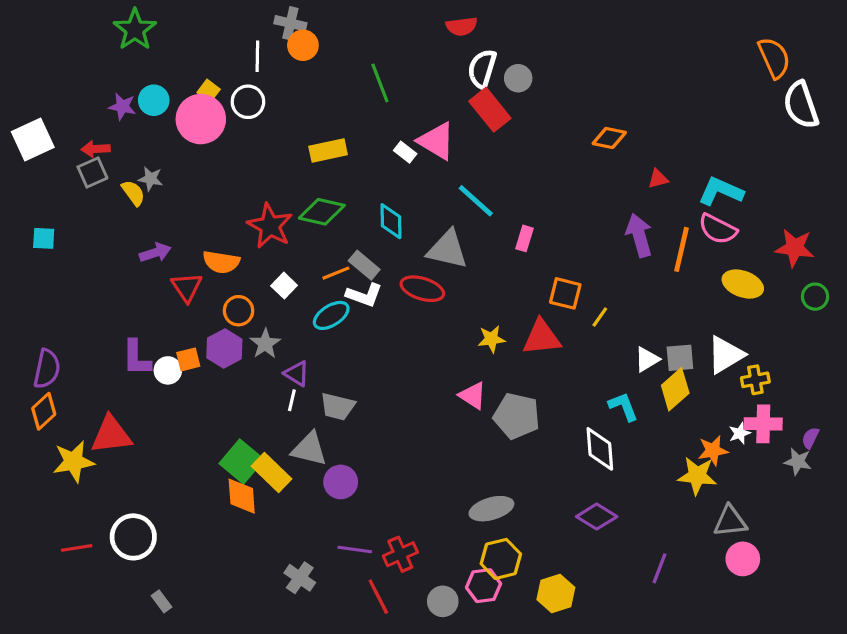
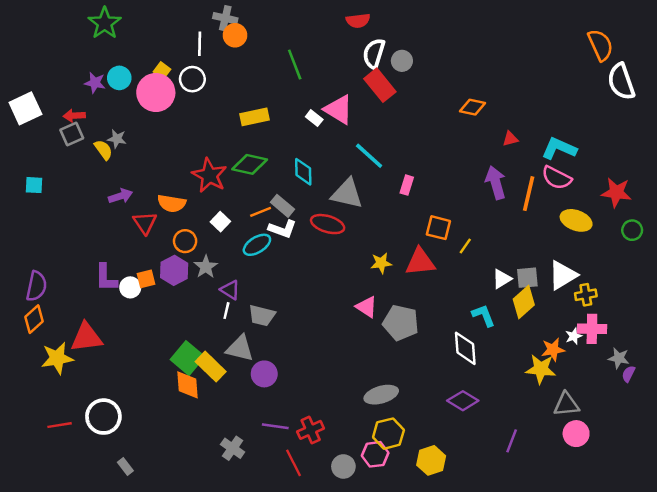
purple semicircle: (810, 438) -> (628, 374), moved

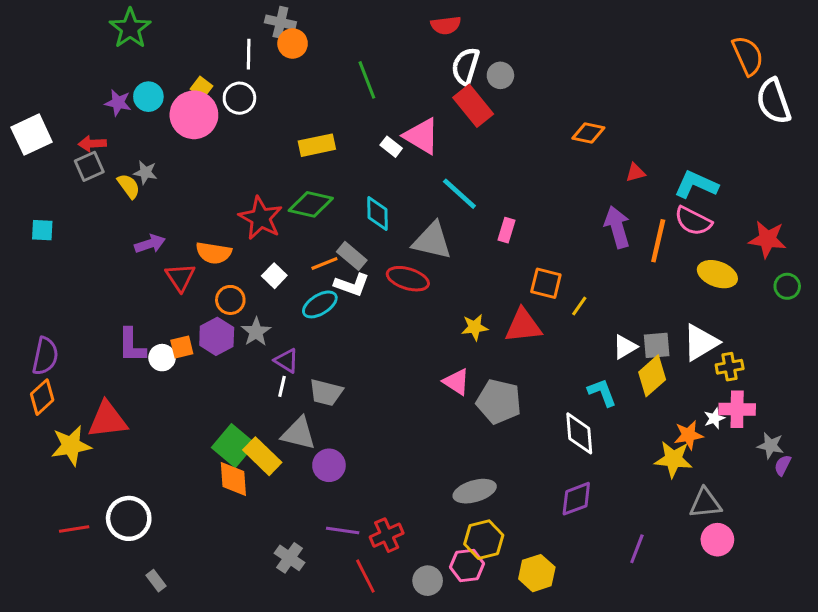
purple diamond: (463, 401) -> (576, 499), turned -52

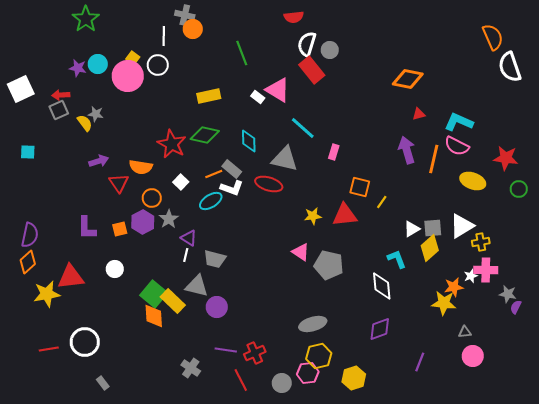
orange diamond: (588, 133) -> (408, 79), moved, size x1.4
white circle: (162, 358) -> (115, 269), moved
gray triangle: (705, 503) -> (465, 332), size x0.6

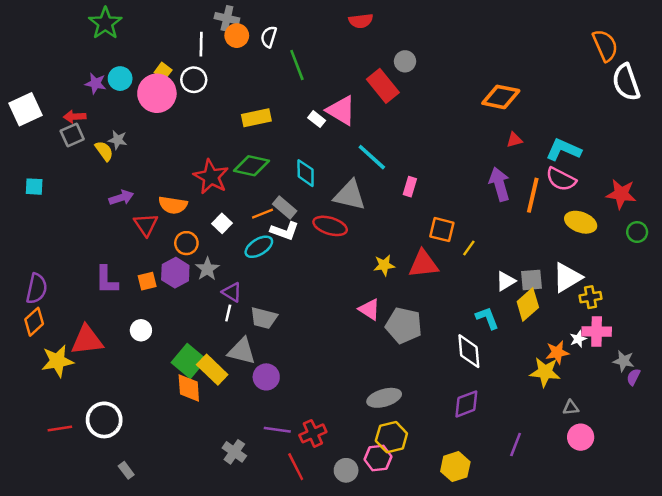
white semicircle: (307, 44) -> (269, 37), moved, size x0.7
yellow hexagon: (354, 378) -> (455, 467), moved

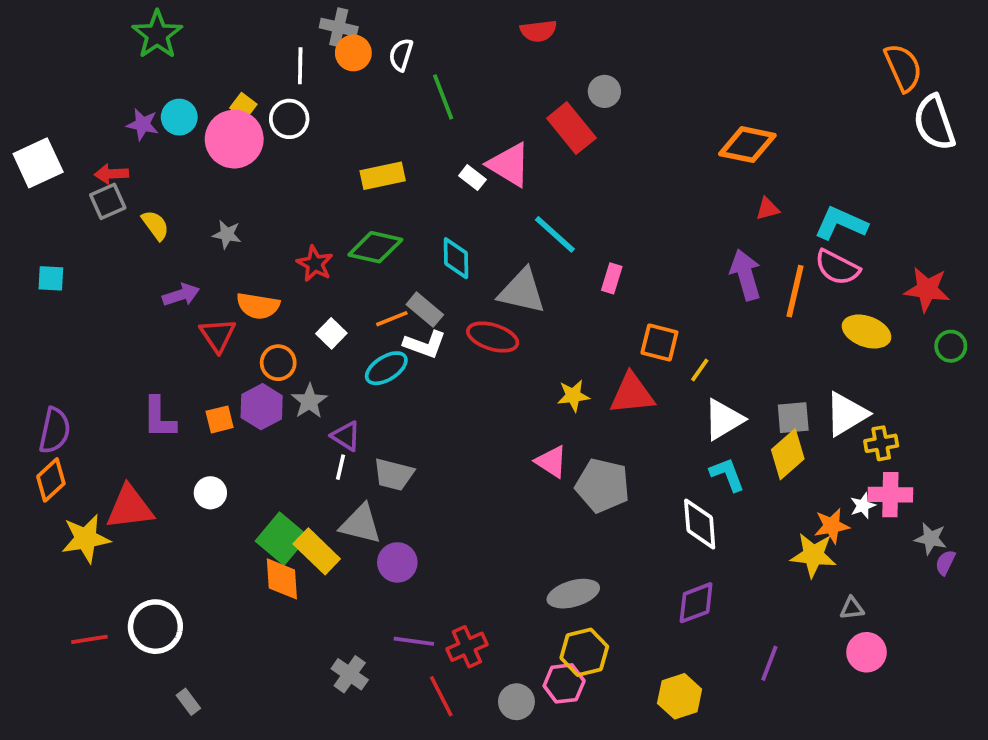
gray star: (118, 140) -> (227, 234), moved
red star: (211, 177) -> (315, 264), size x0.7
white triangle: (506, 281) -> (724, 419), moved, size x1.4

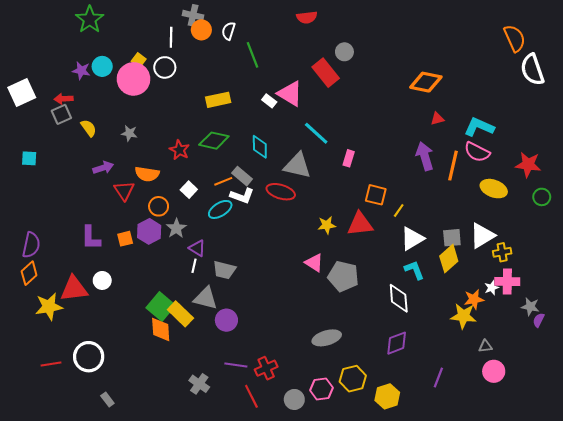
white circle: (210, 493) -> (102, 280), moved
yellow hexagon: (584, 652) -> (353, 379), moved

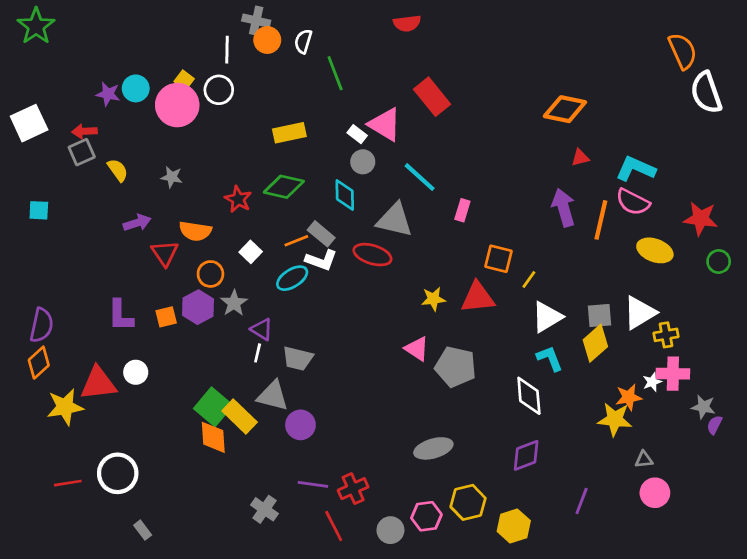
green star: (90, 19) -> (36, 26), moved
gray circle: (344, 52) -> (363, 162), moved

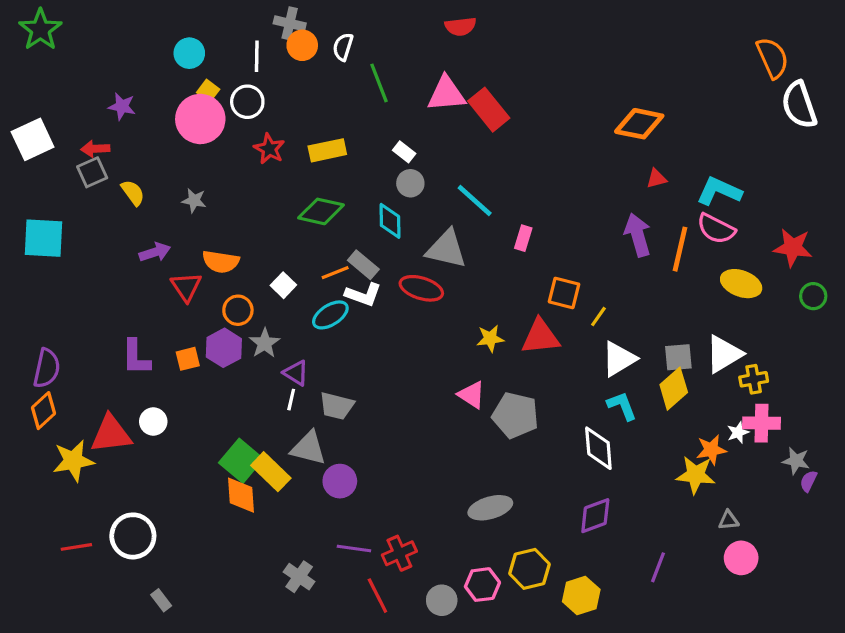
cyan circle: (136, 88) -> (189, 53), moved
pink triangle: (385, 124) -> (446, 94), moved, turned -36
red star: (238, 199) -> (269, 149), moved
cyan square: (39, 210) -> (44, 238), size x1.8

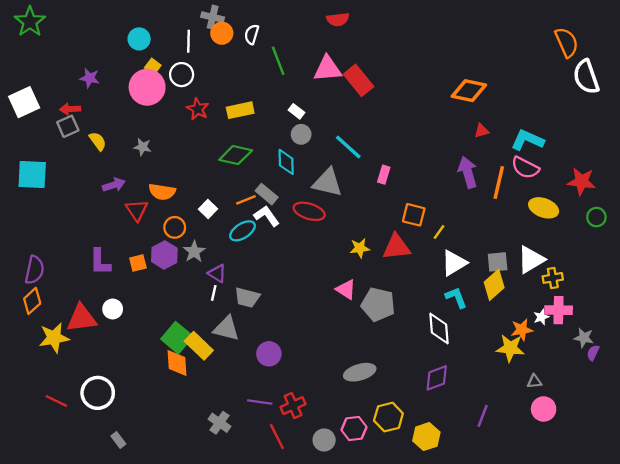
white L-shape: (363, 295) -> (267, 216), turned -145
purple circle: (340, 481) -> (269, 354), moved
red line: (76, 547) -> (56, 401), turned 35

